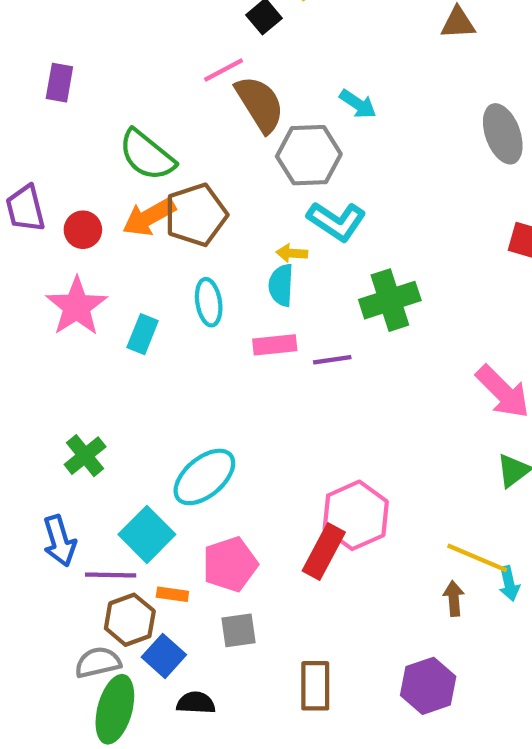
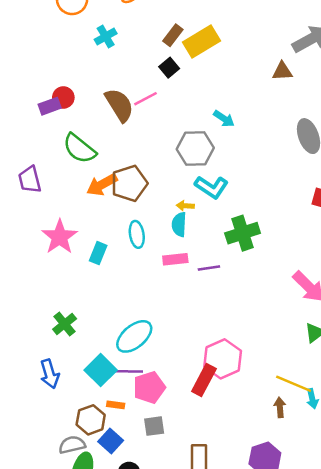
purple rectangle: (59, 83) -> (50, 106), turned 60
brown semicircle: (260, 104) -> (119, 105), moved
green semicircle: (147, 155) -> (80, 149), moved
red circle: (83, 230) -> (63, 97), moved
purple line: (111, 575) -> (128, 371), moved

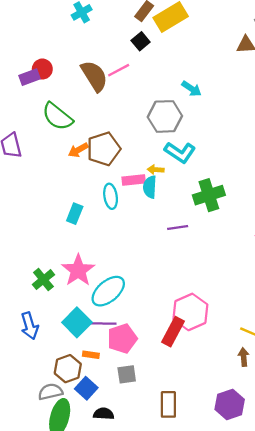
orange arrow: (102, 185) -> (78, 150), size x0.7
pink star: (60, 237) -> (78, 270), moved
pink rectangle: (175, 259) -> (134, 180), moved

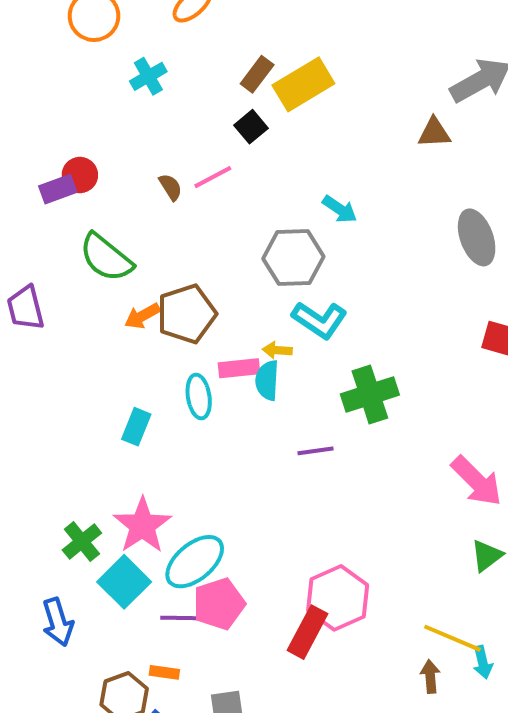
brown semicircle: (94, 76) -> (170, 187), size x0.5
cyan square: (77, 322) -> (124, 582), moved
pink pentagon: (122, 339) -> (219, 604), moved

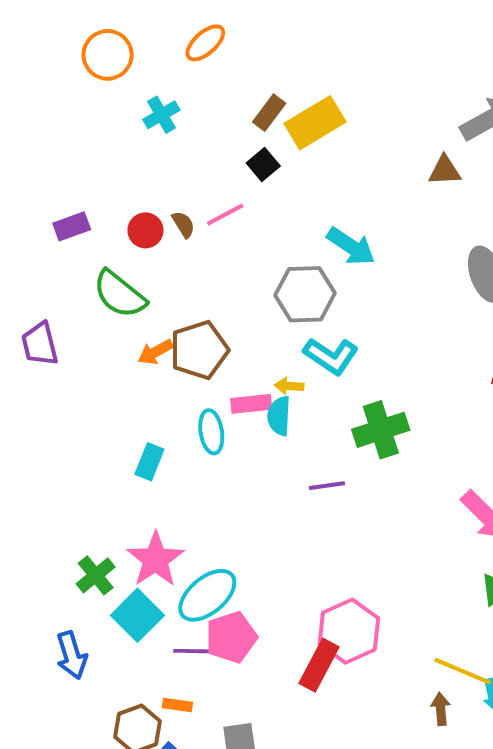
red circle: (80, 175) -> (145, 230), moved
cyan arrow: (340, 209) -> (351, 246), size x1.4

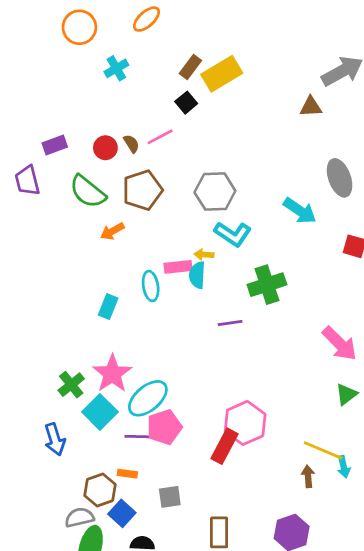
cyan arrow: (351, 246) -> (300, 211), moved
purple trapezoid: (40, 344) -> (27, 181), moved
brown pentagon: (199, 350) -> (142, 190), moved

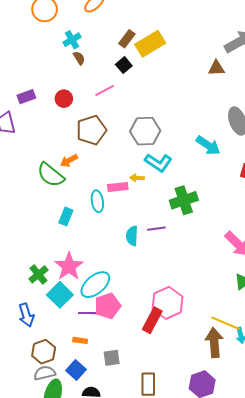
brown semicircle: (131, 144) -> (79, 58), moved
green semicircle: (88, 192) -> (51, 175), moved
cyan semicircle: (197, 275) -> (132, 236), moved
brown arrow: (308, 476) -> (214, 343), size x1.8
brown hexagon: (100, 490) -> (44, 352), moved

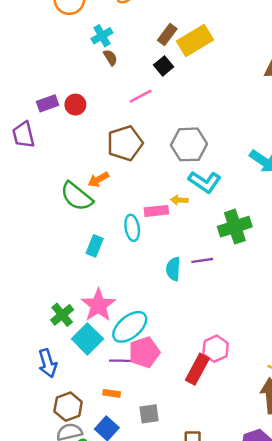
red circle: (64, 99) -> (75, 105), moved
pink hexagon: (168, 303) -> (216, 349), size x0.7

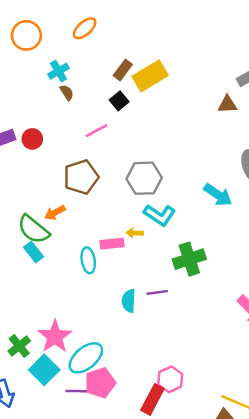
cyan rectangle: (95, 246) -> (33, 252), moved, turned -60

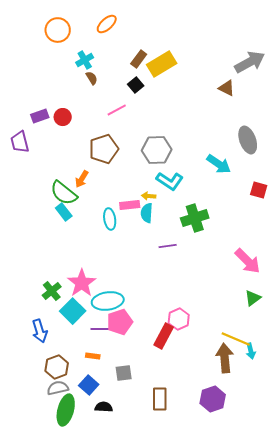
brown triangle: (227, 104) -> (227, 88), turned 30
orange arrow: (55, 213) -> (82, 179), turned -30
cyan semicircle: (129, 301) -> (147, 213), moved
cyan ellipse: (86, 358) -> (108, 301), turned 32

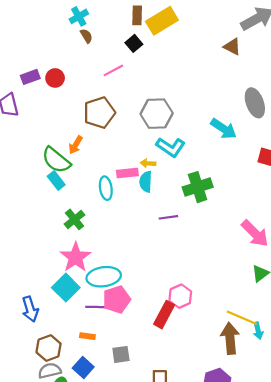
brown rectangle: (139, 59) -> (137, 15), turned -36
green cross: (52, 291) -> (74, 219), moved

